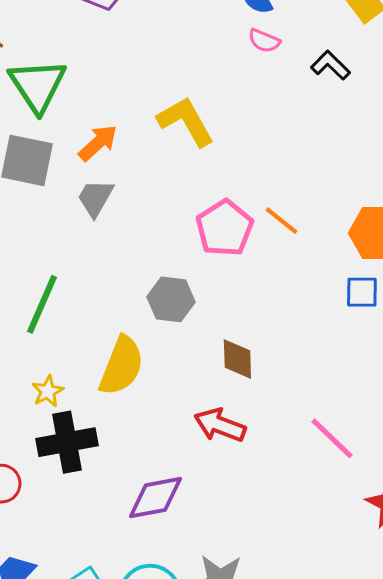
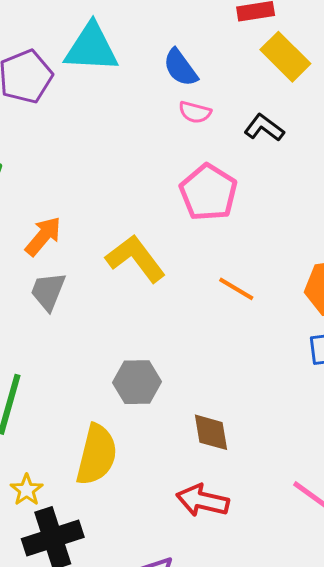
yellow L-shape: (186, 121) -> (136, 259), moved
pink pentagon: (225, 228) -> (208, 192), moved

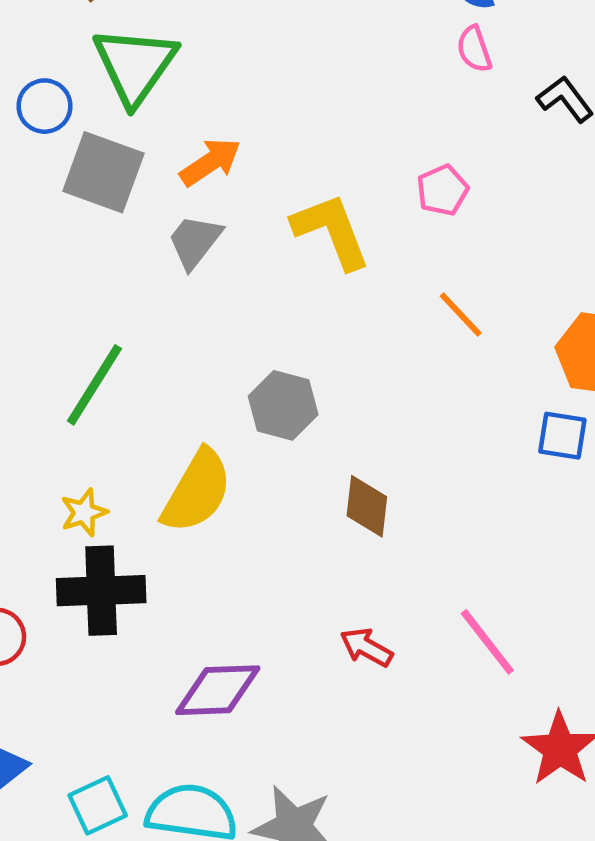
pink semicircle: (195, 112) -> (474, 49), turned 40
pink pentagon: (208, 192) -> (442, 190), moved, size x0.6
red arrow: (202, 500) -> (366, 647), moved, size x0.7

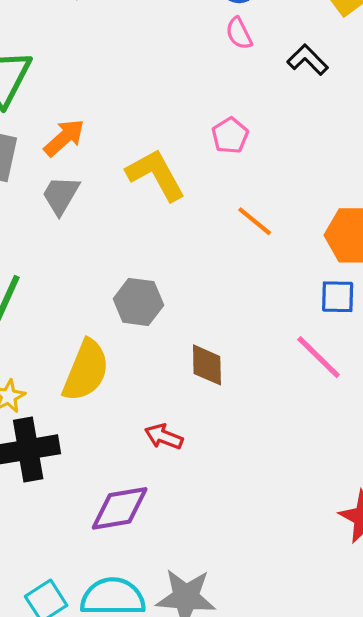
pink line: (487, 642) -> (319, 357), moved
red arrow: (366, 647) -> (164, 437), moved

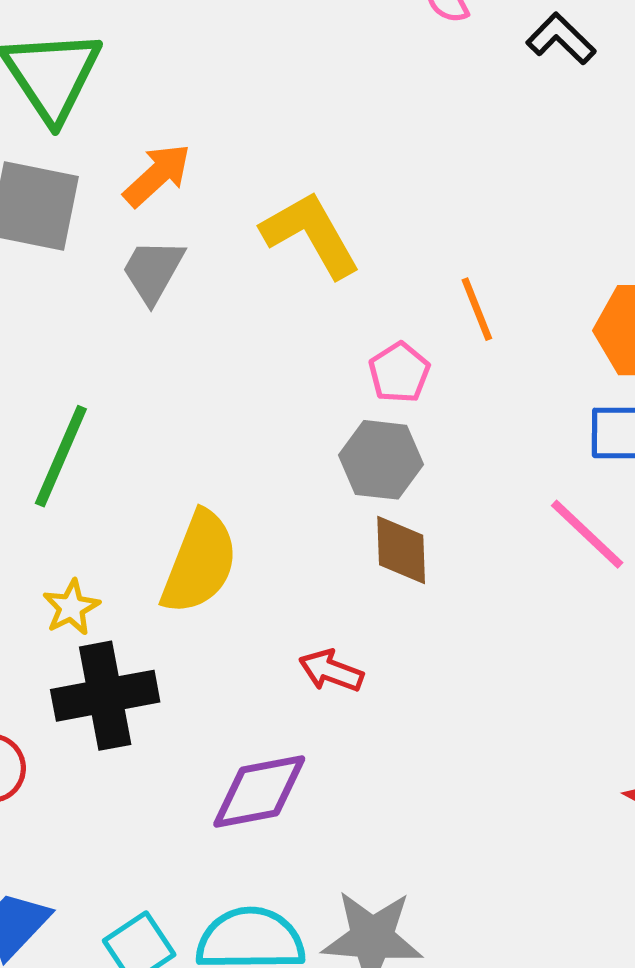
pink pentagon: (230, 136) -> (399, 373), moved
orange line: (255, 221) -> (477, 309), turned 30
gray hexagon: (138, 302) -> (381, 460), moved

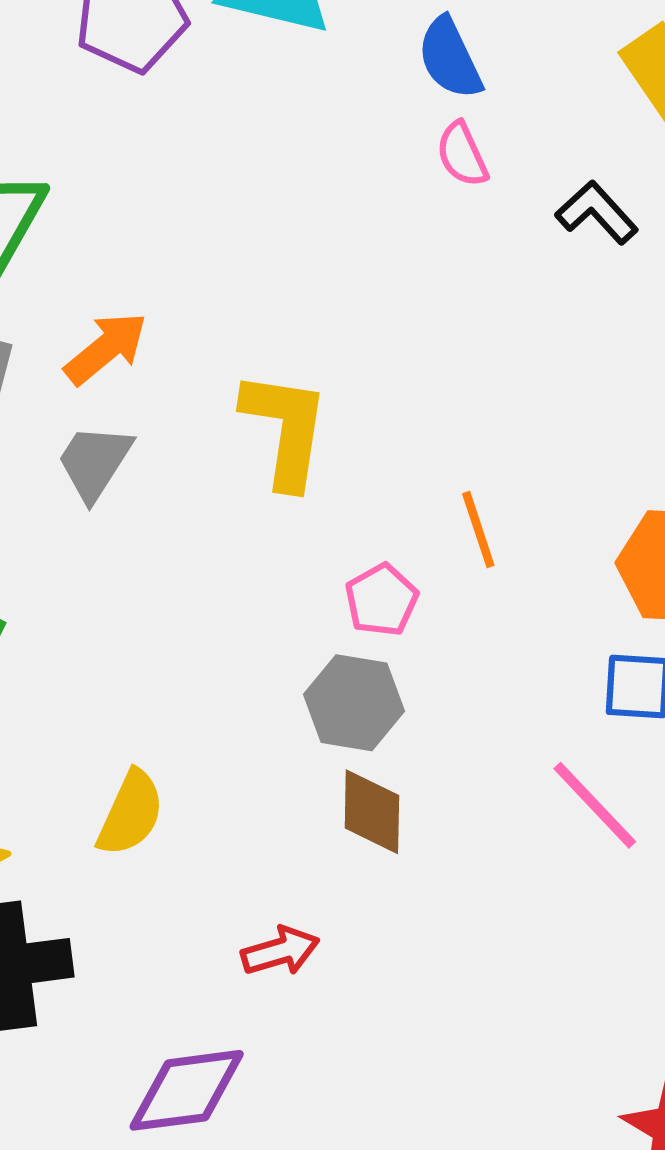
yellow L-shape: (311, 234) -> (285, 429), turned 35
yellow semicircle: (199, 563) -> (131, 813), size x0.7
red arrow: (331, 671) -> (280, 951), turned 140

